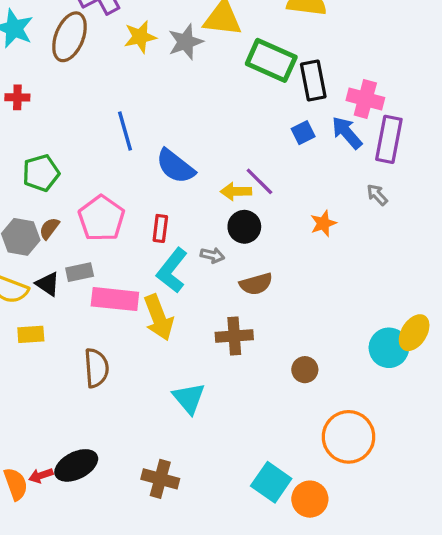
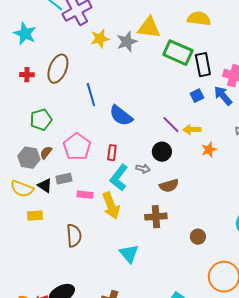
brown ellipse: (70, 37) -> (58, 69), moved
yellow arrow: (236, 191) -> (192, 130), moved
pink rectangle: (115, 299) -> (85, 195), size x0.6

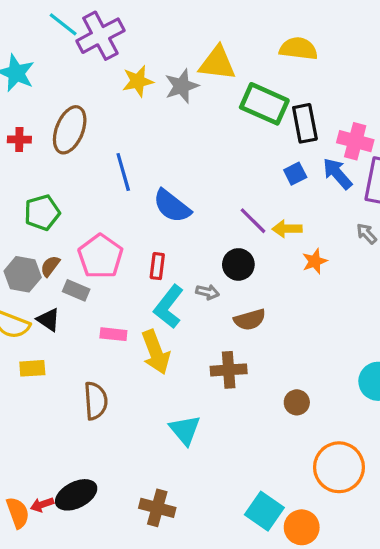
gray rectangle: (64, 179) -> (76, 290), moved, turned 35

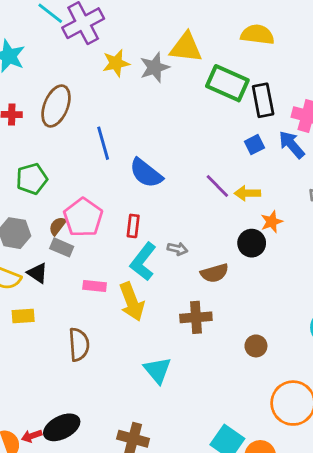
black circle: (238, 264) -> (252, 243), moved
brown semicircle: (50, 266) -> (57, 226), moved

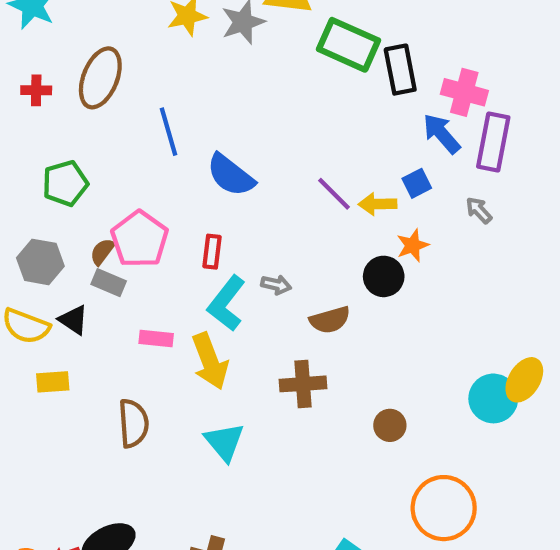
blue square: (255, 145) -> (417, 183), moved
cyan triangle: (157, 370) -> (224, 442), moved

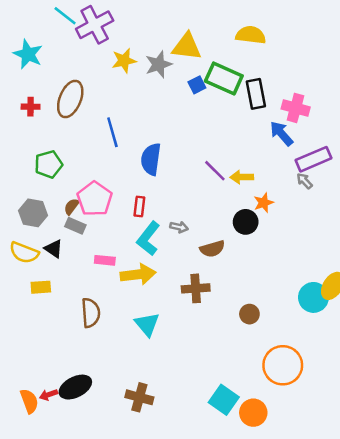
purple rectangle: (493, 142) -> (313, 159), moved, turned 56
blue semicircle: (231, 175) -> (151, 159), turned 60
blue square: (417, 183) -> (197, 85), moved
yellow arrow: (210, 361) -> (138, 274), turned -76

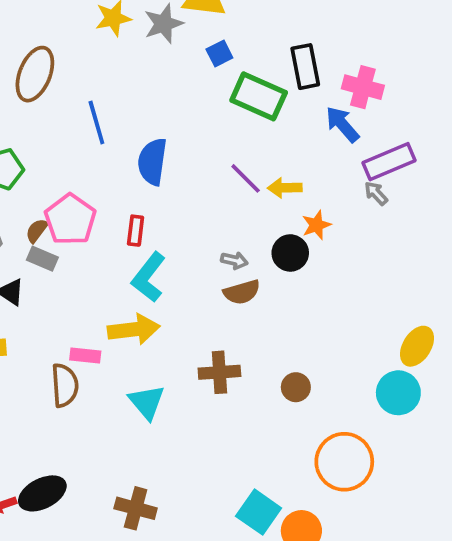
green rectangle: (224, 79) -> (259, 96), moved
gray arrow: (179, 227) -> (234, 260), moved
pink rectangle: (105, 260) -> (85, 355), moved
brown cross: (196, 288) -> (219, 372), moved
cyan circle: (313, 297) -> (398, 393), moved

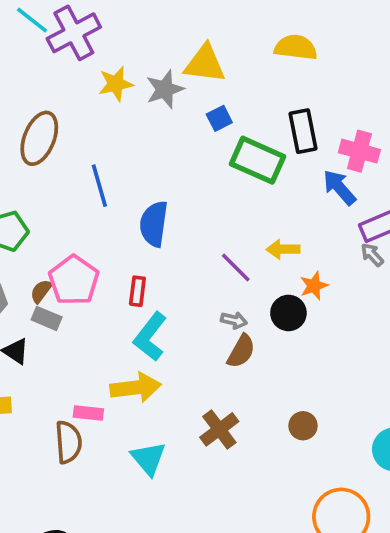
purple line: (246, 178) -> (236, 268), moved
brown semicircle: (242, 292) -> (241, 351), turned -45
brown cross: (219, 372) -> (219, 429), turned -33
brown circle: (296, 387) -> (303, 426), moved

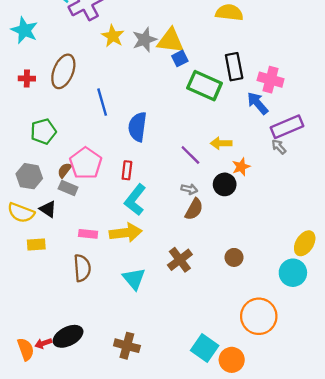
yellow triangle: (205, 64) -> (170, 41), moved
yellow star: (116, 84) -> (113, 36), turned -30
pink rectangle: (88, 413) -> (88, 234), moved

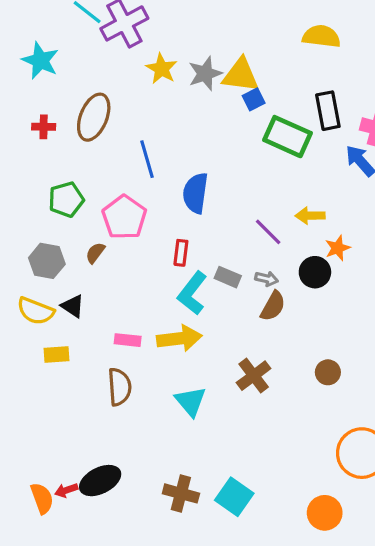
pink pentagon: (86, 163) -> (124, 217), moved
gray rectangle: (68, 188) -> (228, 277), moved
cyan square: (205, 348) -> (234, 497), moved

